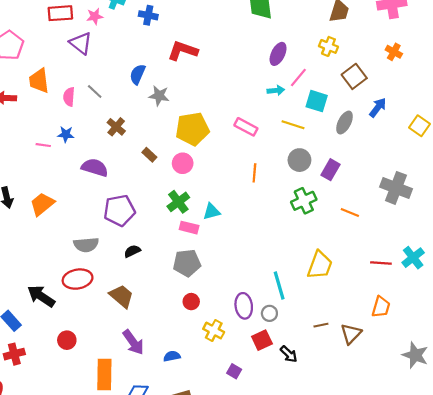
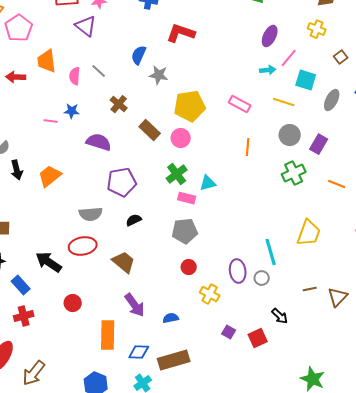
brown square: (354, 76) -> (341, 57), size x0.6
brown rectangle: (149, 155) -> (150, 130), size x1.5
red square: (262, 340) -> (258, 338), moved

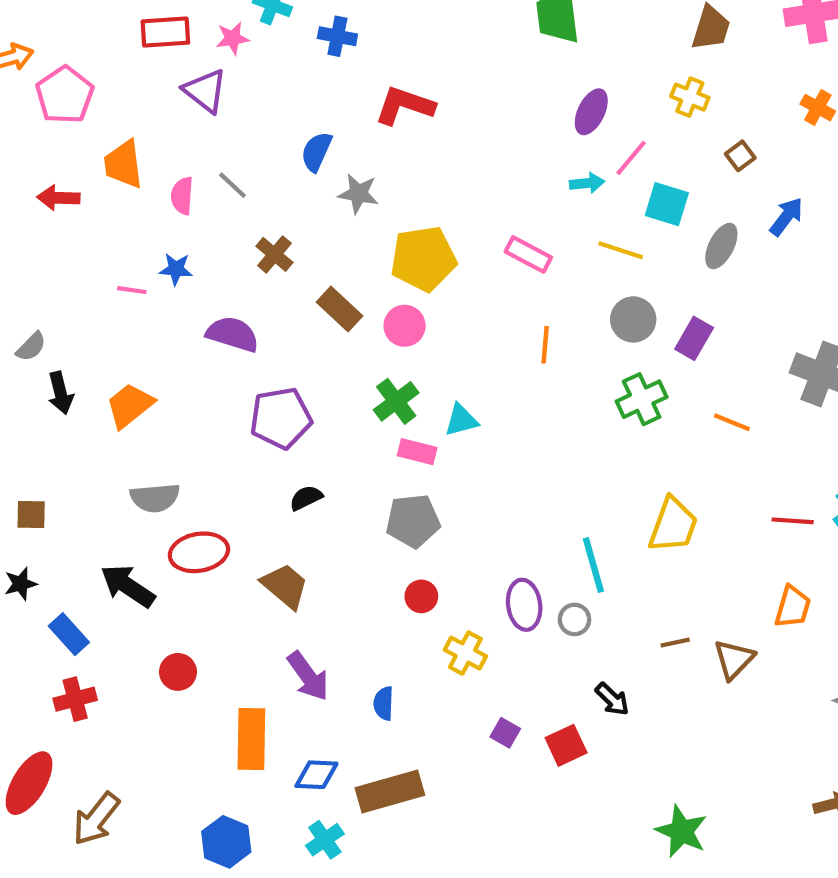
gray semicircle: (91, 214) -> (155, 498), moved
blue semicircle: (171, 318) -> (384, 703), turned -77

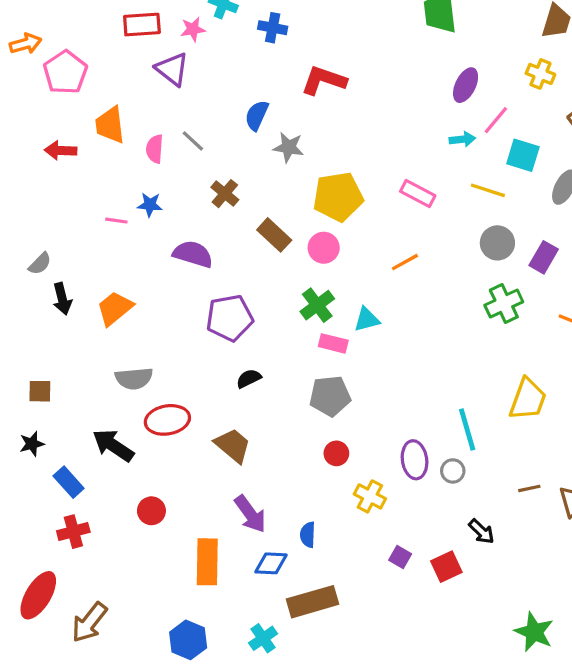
orange line: (545, 345) -> (405, 262), moved, turned 56
blue diamond: (316, 775) -> (271, 563), moved

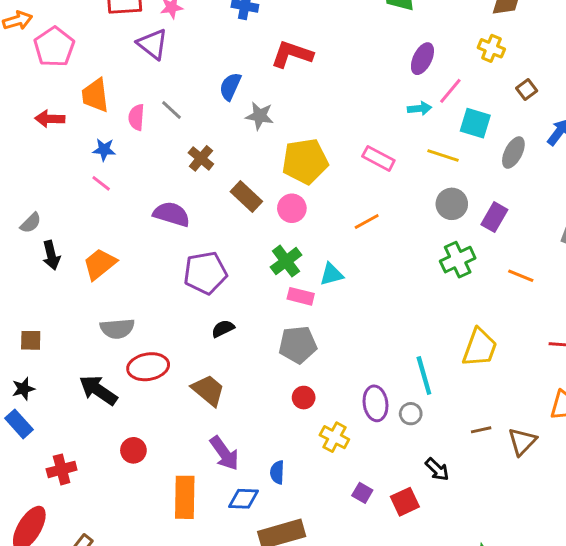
blue star: (150, 205) -> (104, 150), moved
pink line: (116, 221) -> (101, 183), turned 30
blue rectangle: (69, 482) -> (19, 424), moved

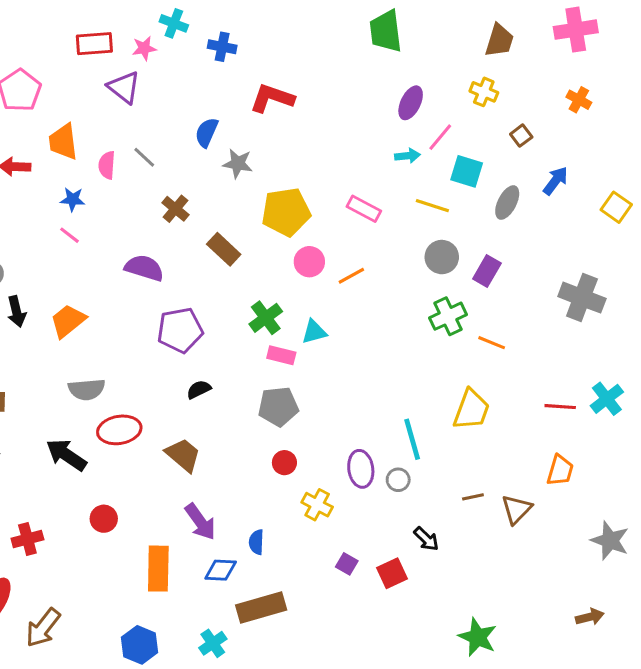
pink circle: (292, 208) -> (309, 262), moved
orange line: (521, 276) -> (492, 343), moved

